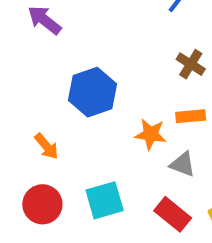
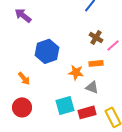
cyan square: (105, 200) -> (65, 105), moved
red rectangle: (173, 214) -> (87, 112), turned -54

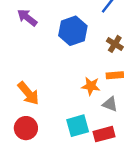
blue hexagon: (47, 51) -> (73, 31), moved
orange arrow: (24, 78) -> (28, 93), size x1.5

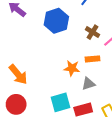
gray triangle: (110, 104) -> (88, 84), turned -40

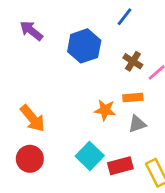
gray triangle: (88, 84) -> (137, 124), moved
cyan square: (61, 102) -> (90, 156), turned -30

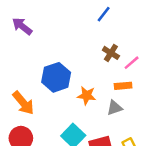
blue hexagon: (84, 46) -> (56, 77), moved
orange rectangle: (133, 97) -> (123, 86), moved

